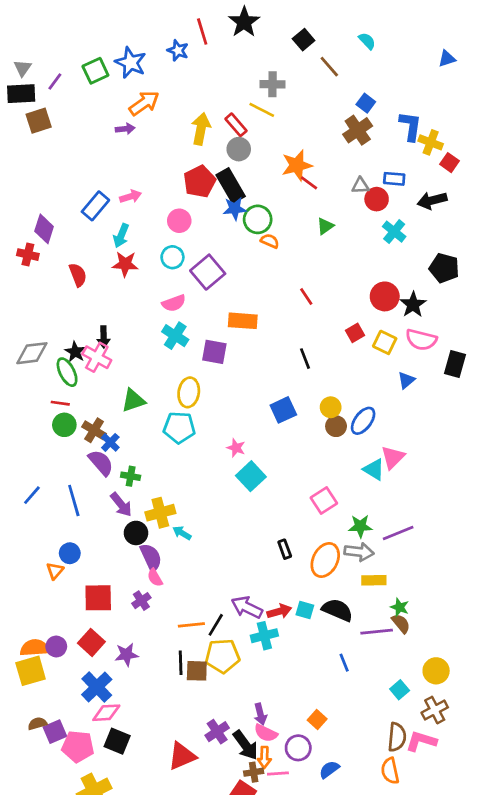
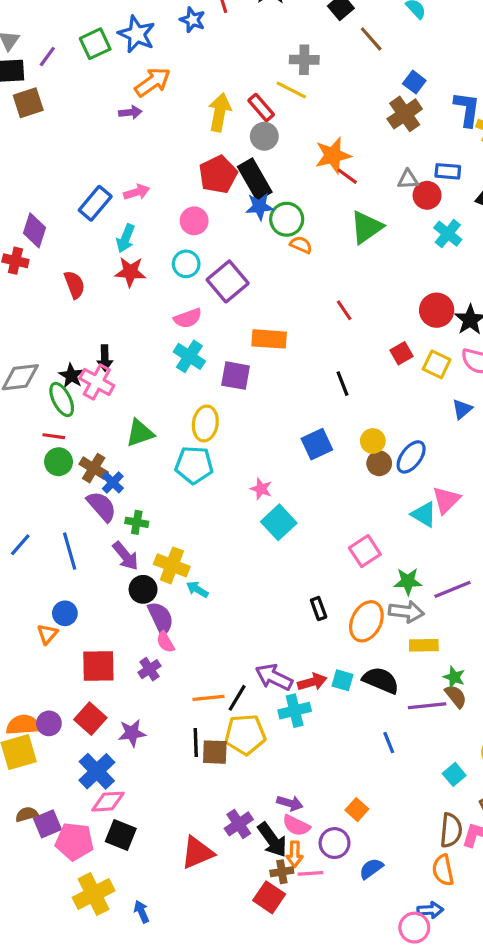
green triangle: (325, 226) -> (366, 227), size x1.6
yellow cross: (160, 513) -> (172, 565), turned 36
purple arrow: (260, 714) -> (290, 803), turned -60

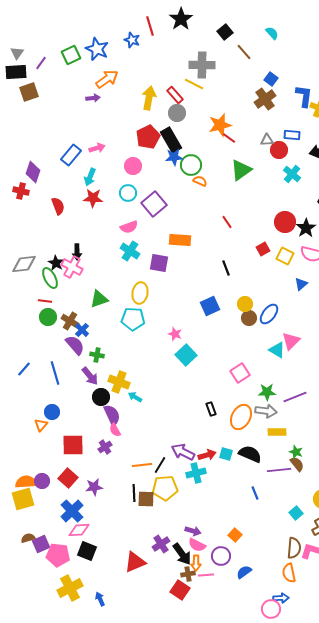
gray cross: (304, 60) -> (202, 65), size x1.4

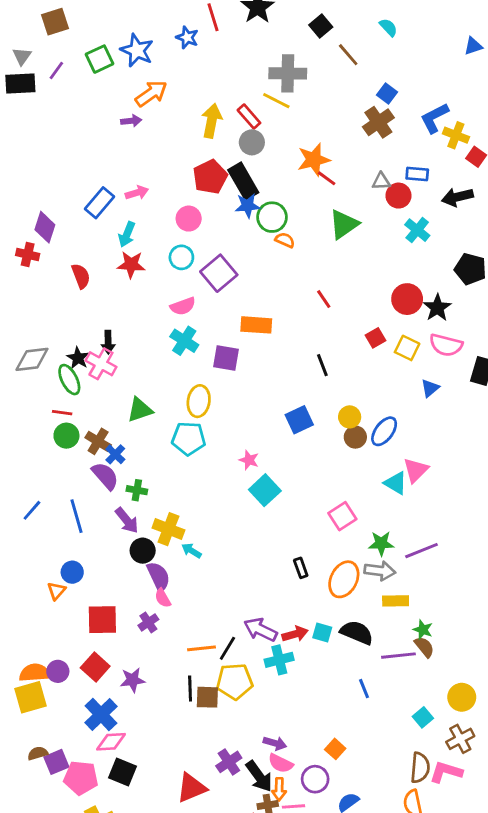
brown square: (29, 92) -> (55, 22), moved
blue L-shape: (304, 96) -> (434, 118), turned -125

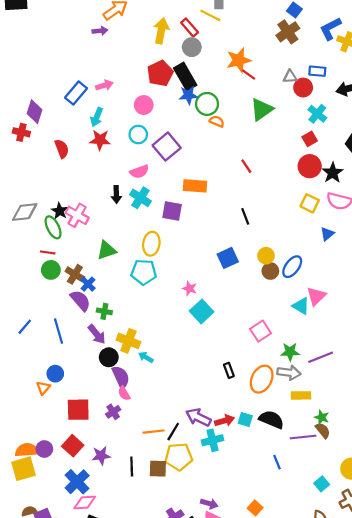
red square: (375, 338) -> (310, 139), moved
black arrow: (108, 342) -> (116, 195), moved
black line: (190, 689) -> (132, 466), moved

